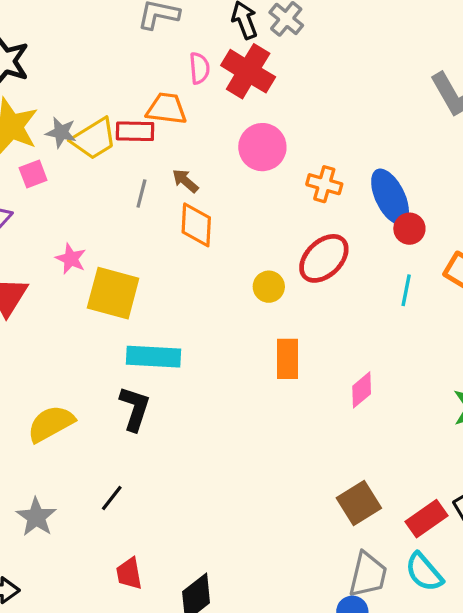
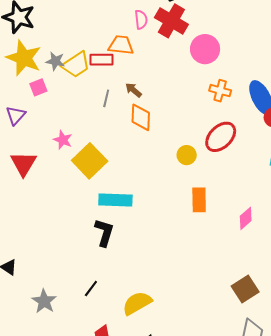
pink circle: (262, 147) -> (205, 49), moved
yellow square: (113, 293) -> (90, 161), turned 32
yellow semicircle: (51, 424) -> (137, 303), moved

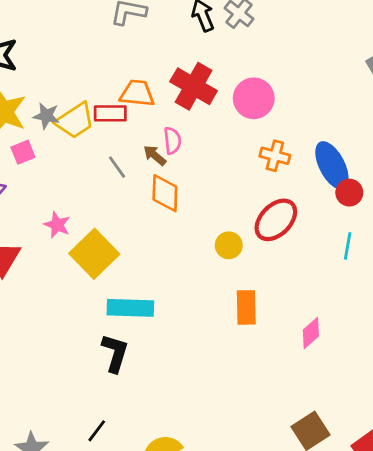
pink semicircle: (141, 20) -> (172, 141), moved
red cross: (171, 21) -> (194, 86), moved
gray line: (106, 98) -> (117, 167), turned -48

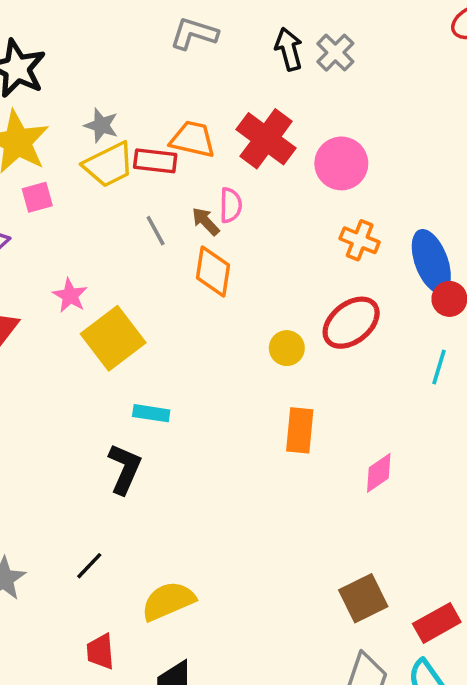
gray star: (46, 116) -> (101, 125), moved
cyan rectangle: (130, 308) -> (151, 413), size x0.6

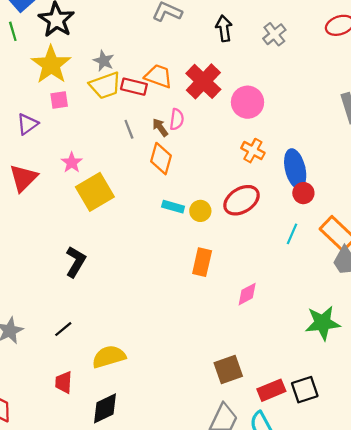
gray cross: (335, 53) -> (274, 34), moved
cyan rectangle: (151, 413) -> (173, 207), moved
black L-shape: (125, 469) -> (76, 262), moved

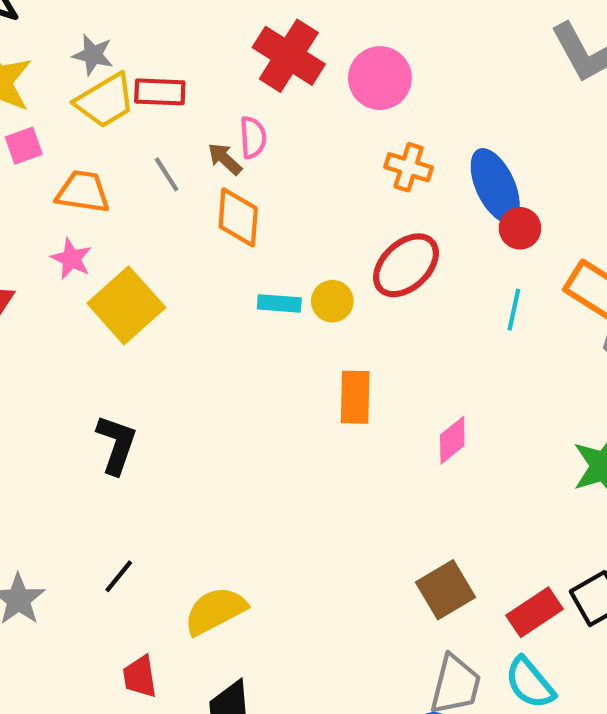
orange trapezoid: (158, 76) -> (83, 192), moved

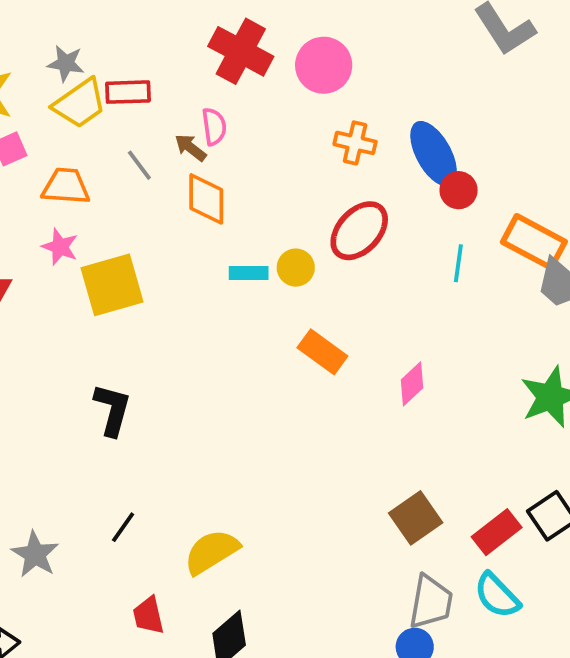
yellow square: (126, 305) -> (112, 285), turned 30
orange rectangle: (355, 397) -> (322, 352), turned -51

